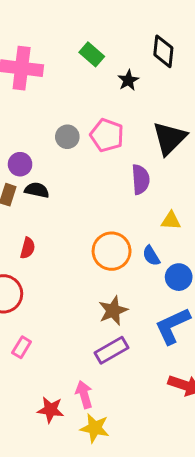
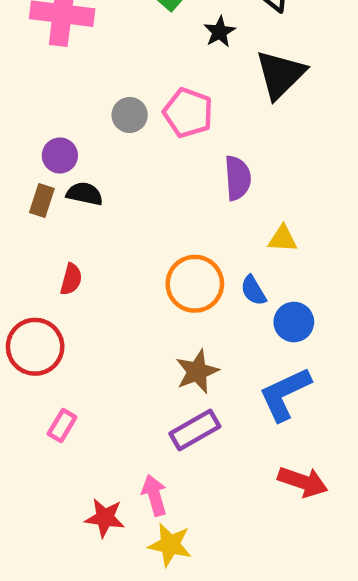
black triangle: (169, 138) -> (280, 74), moved

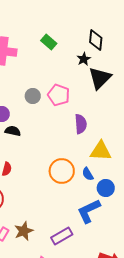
black star: (220, 32) -> (84, 59), moved
yellow triangle: (283, 239) -> (101, 151), size x1.6
brown star: (197, 372) -> (24, 231), moved
blue L-shape: (285, 394) -> (89, 211), moved

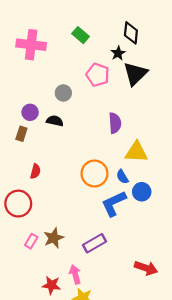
pink pentagon: (59, 95) -> (98, 75), moved
black semicircle: (13, 131) -> (55, 121), moved
blue L-shape: (89, 211) -> (114, 204), moved

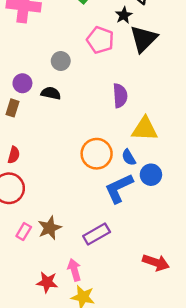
red semicircle: (35, 171) -> (14, 155), moved

